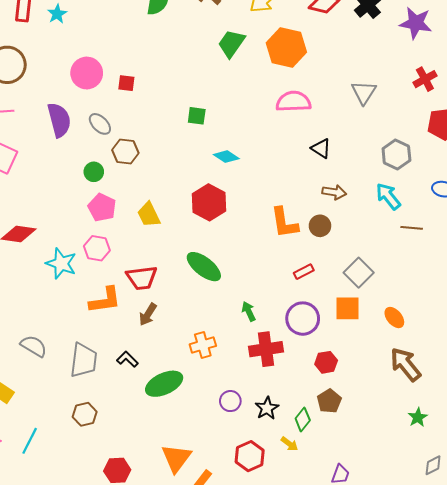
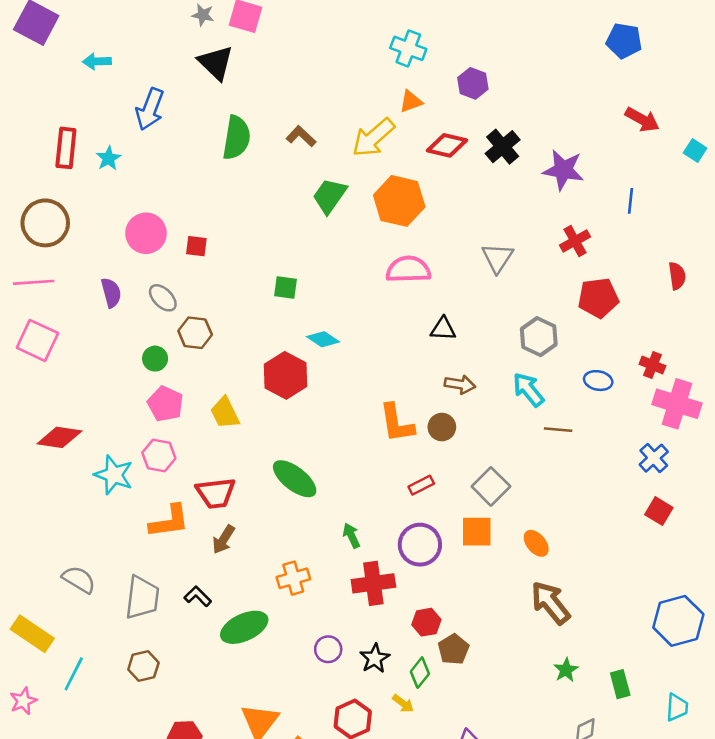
purple semicircle: (59, 120) -> (111, 293), size x0.7
black triangle: (321, 148) -> (443, 329), turned -30
red hexagon: (209, 202) -> (286, 375), moved
red hexagon: (326, 362) -> (426, 622), moved
cyan line: (30, 441) -> (74, 674), moved

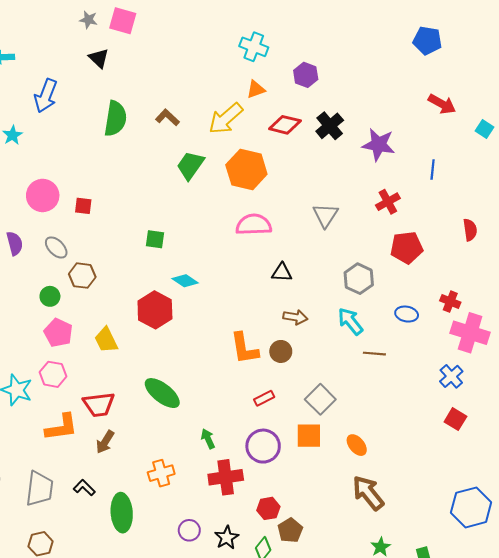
black triangle: (216, 63) -> (99, 58), size x0.7
green ellipse: (244, 627) -> (122, 513), turned -69

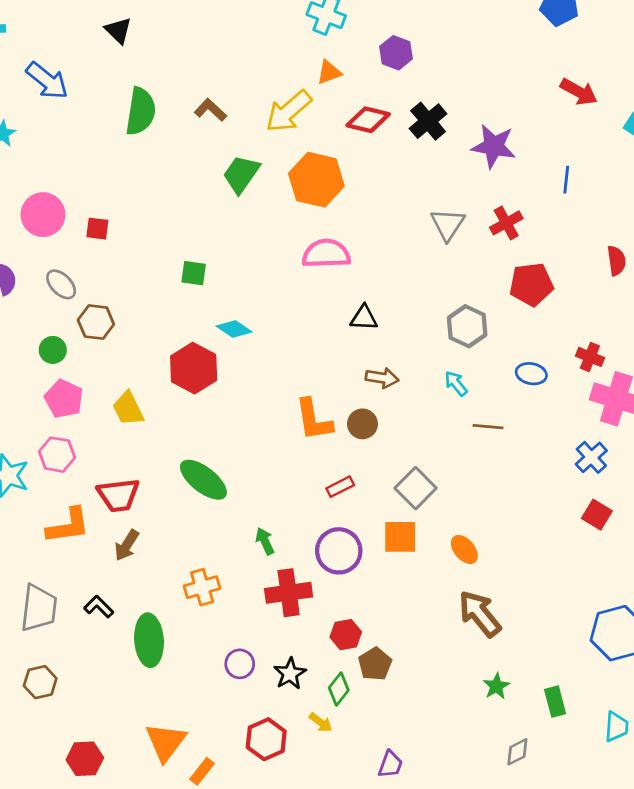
blue arrow: (46, 96) -> (47, 81), turned -72
gray triangle: (325, 215) -> (448, 224), moved
cyan arrow: (350, 321) -> (456, 383), size x0.7

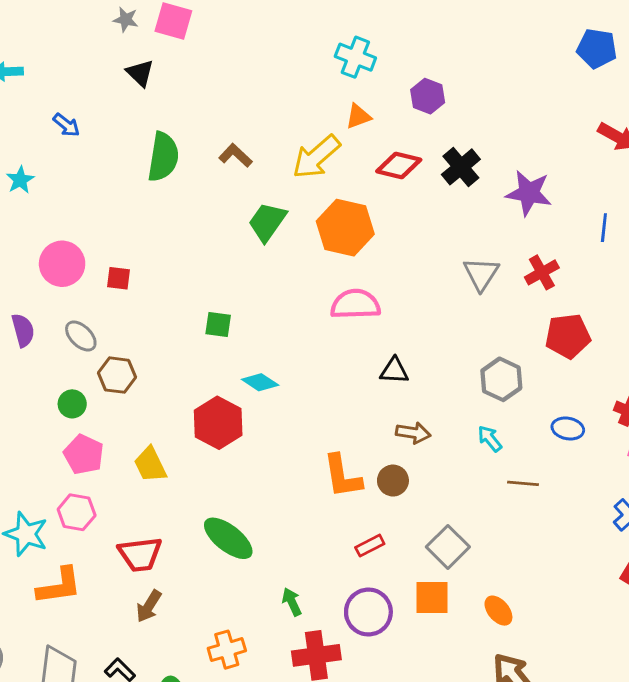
blue arrow: (47, 81) -> (66, 125), size x0.6
orange L-shape: (68, 526) -> (59, 586), moved

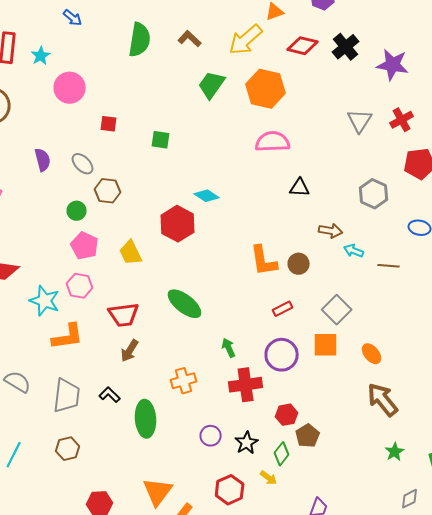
pink circle: (62, 264) -> (70, 88), moved
green square: (218, 324) -> (161, 140), moved
brown arrow: (413, 433) -> (331, 231), moved
cyan arrow: (490, 439) -> (354, 251), moved, turned -30

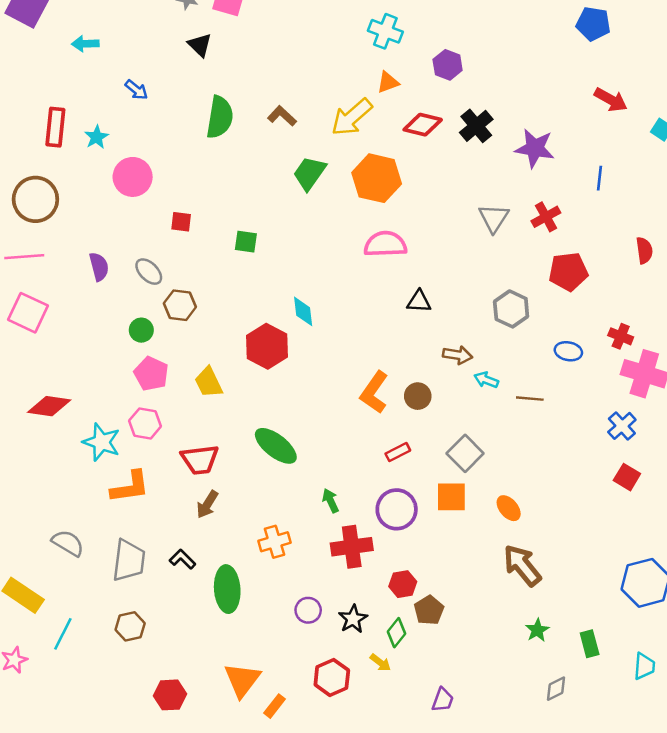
cyan diamond: (207, 196) -> (303, 311), turned 50
orange L-shape: (264, 261) -> (374, 392), turned 44

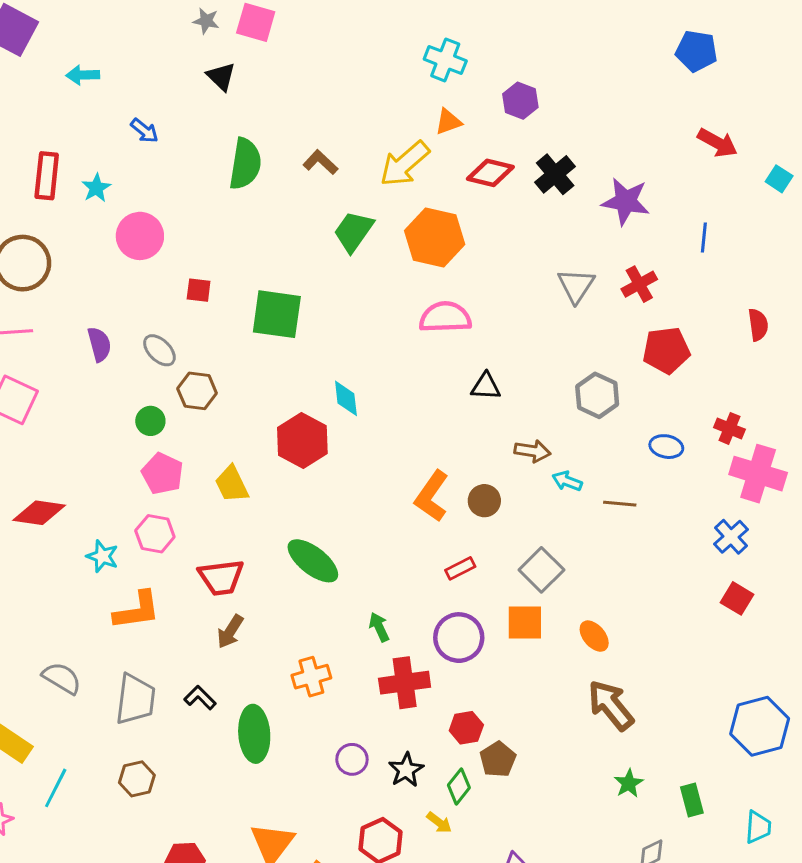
green square: (246, 242) -> (277, 314), size x1.8
cyan star: (101, 442) -> (102, 556), size x0.7

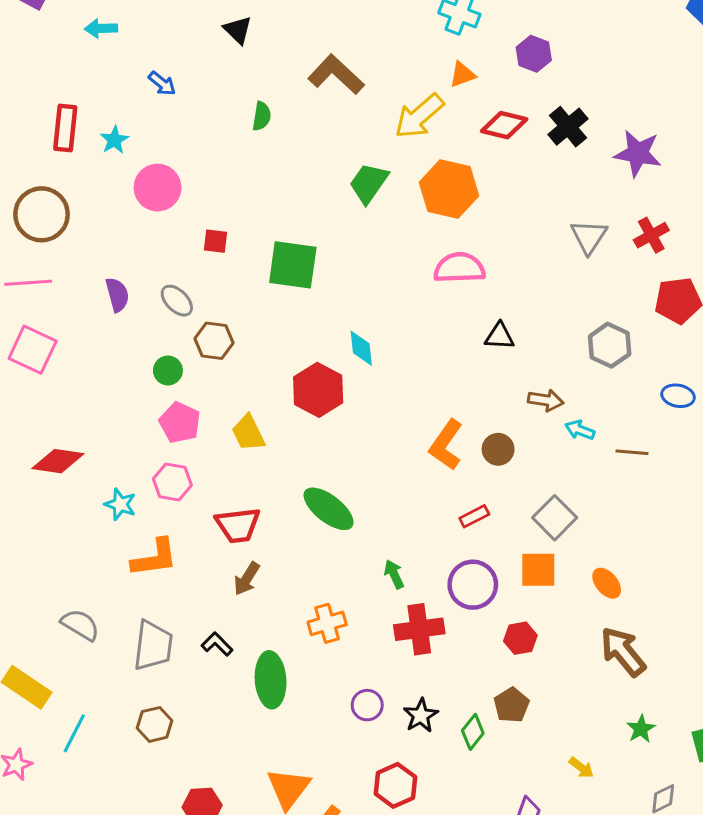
brown L-shape: (320, 162) -> (336, 75), moved, size x1.6
green semicircle: (245, 164) -> (262, 116), size x0.6
red hexagon: (466, 728) -> (520, 638), moved
yellow arrow: (439, 823) -> (581, 768), moved

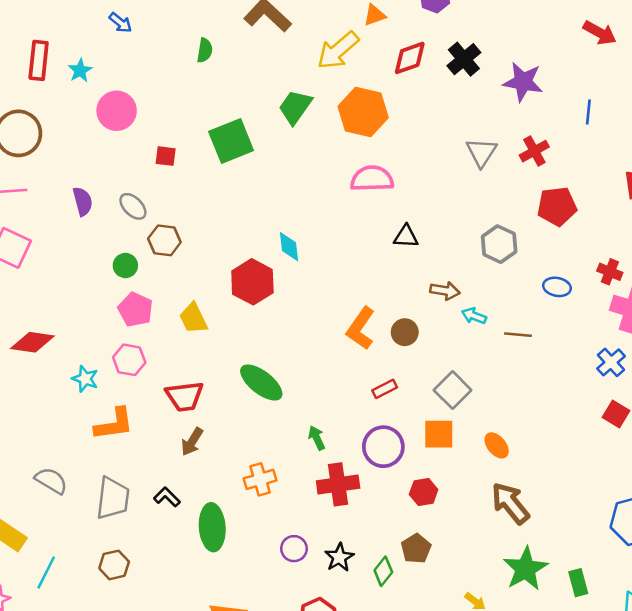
red diamond: (504, 125) -> (410, 58), turned -33
green square: (293, 265) -> (231, 141), moved, turned -30
green star: (641, 729) -> (526, 569), size x1.8

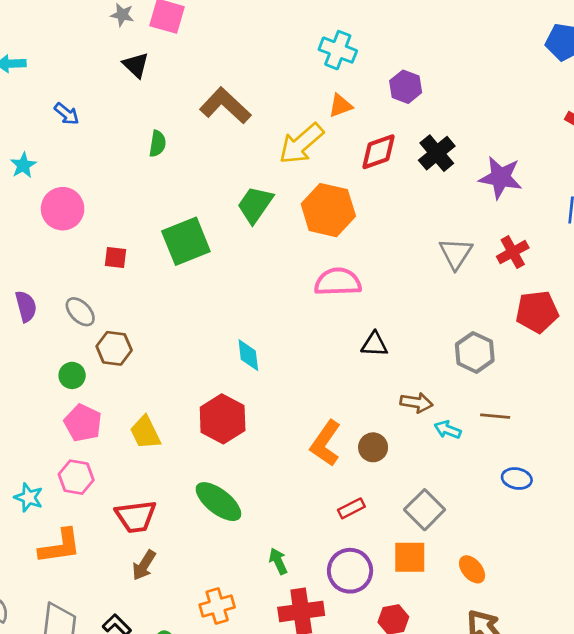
red hexagon: (252, 282) -> (223, 419), moved
blue ellipse: (557, 287) -> (517, 479), moved
brown line: (518, 335) -> (495, 416), moved

